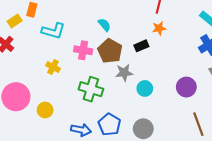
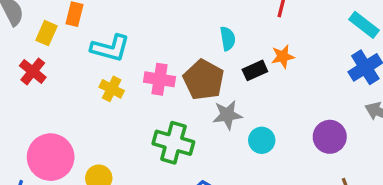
yellow rectangle: (15, 21) -> (46, 33), turned -32
cyan semicircle: (104, 25) -> (228, 39), moved, turned 32
orange star: (159, 28) -> (283, 57), moved
yellow cross: (53, 67) -> (112, 89), moved

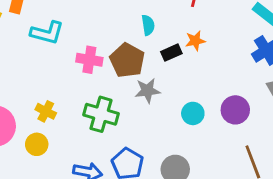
yellow cross: (112, 89) -> (46, 111), moved
cyan circle: (262, 140) -> (193, 113), moved

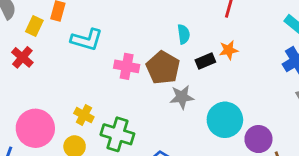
purple circle: (235, 110) -> (258, 139), moved
cyan circle: (193, 113) -> (225, 120), size x1.6
green cross: (101, 114) -> (117, 134), moved

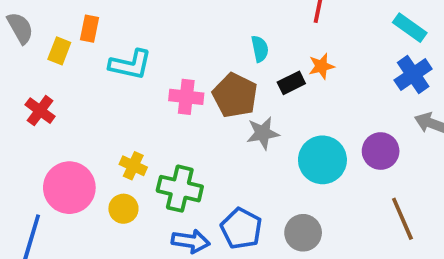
red cross: (22, 57) -> (40, 111), moved
purple circle: (258, 139) -> (381, 151), moved

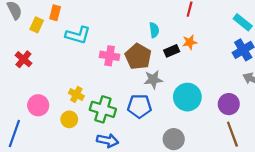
purple circle: (381, 151) -> (229, 104), moved
pink circle: (69, 188) -> (38, 105), size x0.7
blue pentagon: (241, 228) -> (139, 106), moved, turned -30

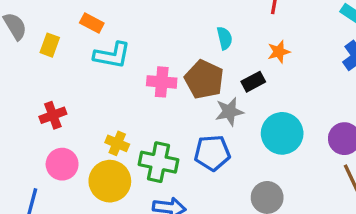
orange rectangle: (55, 13) -> (92, 23), moved, turned -72
black rectangle: (172, 51) -> (253, 82), moved
red cross: (23, 59) -> (53, 115), moved, turned 35
yellow circle: (69, 119) -> (110, 181), size x1.6

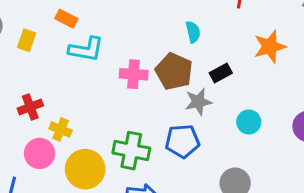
orange star: (279, 52) -> (270, 47), moved, size x1.5
cyan circle: (282, 133) -> (249, 122), size x0.6
yellow cross: (117, 143) -> (61, 129), moved

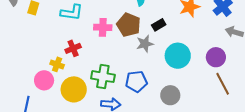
red cross: (30, 107) -> (73, 48), moved
cyan circle: (249, 122) -> (178, 56), size x1.6
blue pentagon: (182, 141) -> (136, 81), moved

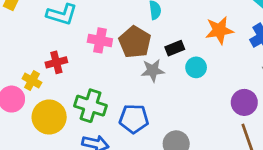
cyan circle: (178, 56) -> (196, 67), moved, size x0.6

